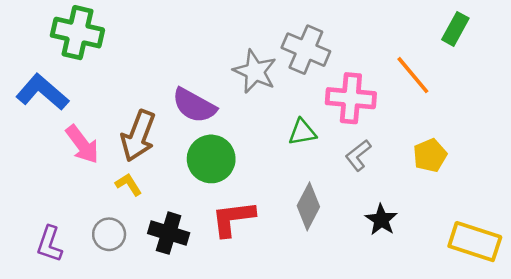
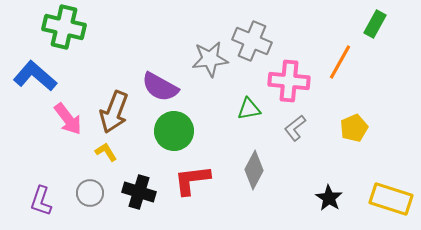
gray star: (255, 71) -> (210, 59), turned -30
orange line: (413, 75) -> (340, 62), turned 69
black star: (381, 220) -> (329, 198), moved

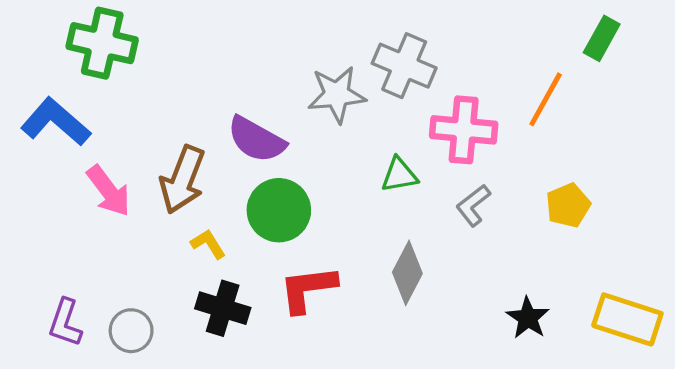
yellow L-shape: (106, 152) -> (208, 244), moved
gray circle: (90, 193) -> (131, 331), moved

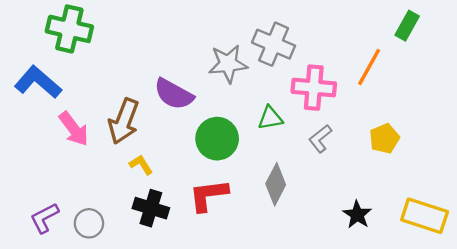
green circle: (279, 210) -> (217, 139), moved
purple L-shape: (65, 323) -> (44, 218), turned 44

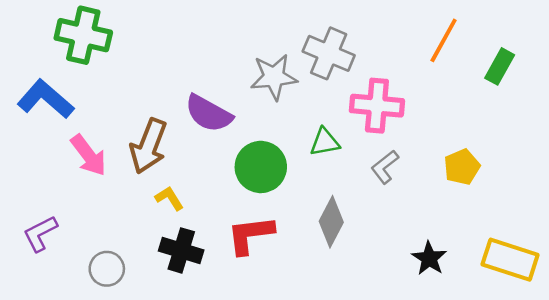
green rectangle: (407, 26) -> (500, 66), moved
orange line: (369, 67) -> (444, 40), moved
purple L-shape: (44, 218) -> (40, 234), moved

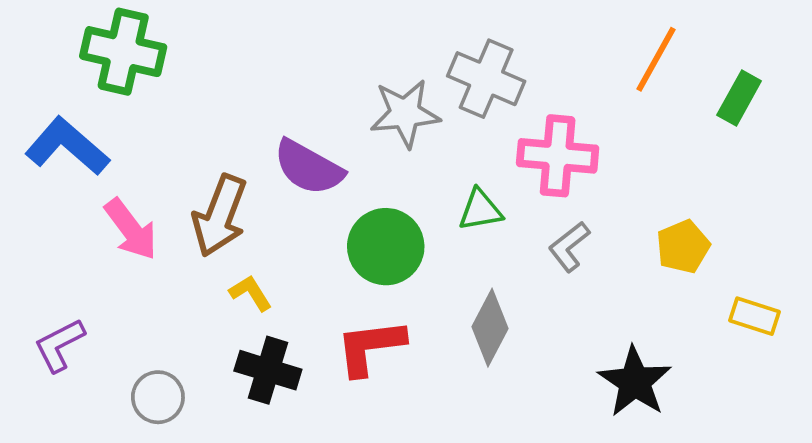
black star: (429, 258) -> (635, 382), size x1.4
yellow rectangle: (510, 260) -> (754, 316), moved, size x0.6

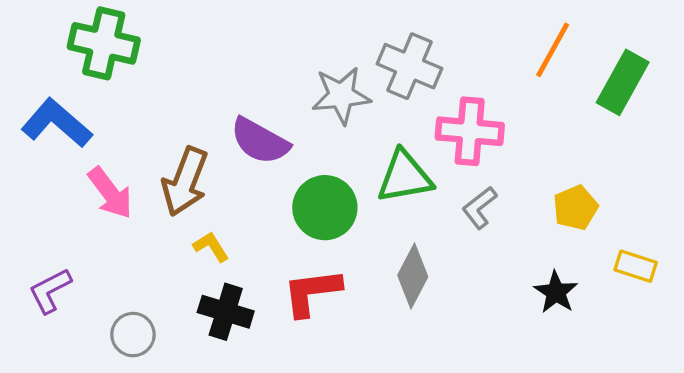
green rectangle: (739, 98) -> (623, 82), size x1.4
green triangle: (480, 210) -> (405, 177), size x1.5
black star: (635, 382) -> (556, 292), moved, size x0.7

